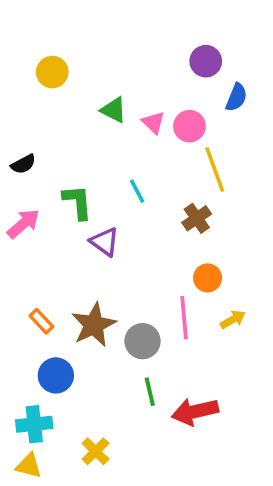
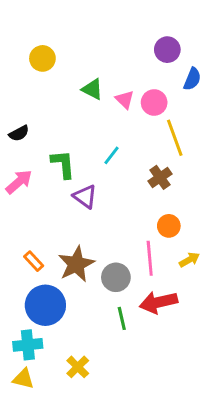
cyan line: (137, 191) -> (111, 155), turned 66
blue circle: (56, 375) -> (45, 305), size x1.4
red arrow: (195, 412) -> (159, 302), moved

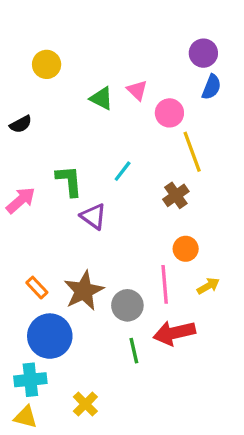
purple circle: (167, 50) -> (203, 53), moved
pink triangle: (125, 100) -> (137, 90), moved
black semicircle: (19, 133) -> (21, 124), moved

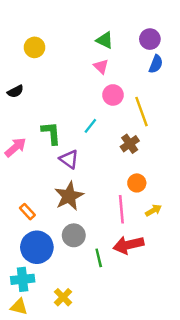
green triangle: (102, 98) -> (105, 40), moved
pink circle: (169, 113) -> (113, 95), moved
brown star: (84, 291) -> (69, 196), moved
gray circle: (127, 305) -> (74, 235), moved

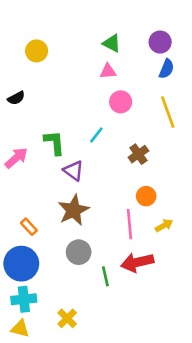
pink triangle: (101, 66) -> (108, 71), turned -49
yellow line: (142, 112) -> (168, 112), moved
blue circle: (37, 247) -> (21, 264), moved

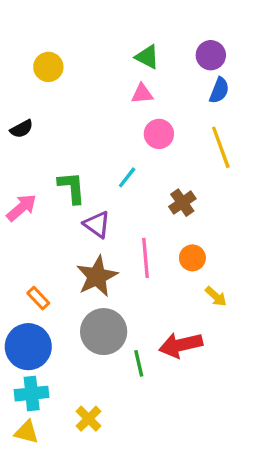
pink line: (130, 224) -> (145, 258), moved
yellow arrow: (164, 225) -> (216, 296), turned 72
gray circle: (79, 252) -> (104, 332), size x1.4

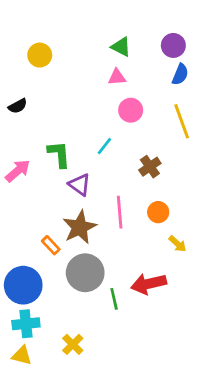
orange rectangle: (38, 298) -> (51, 245), moved

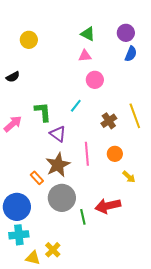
yellow line: (182, 121) -> (135, 116), moved
yellow triangle: (22, 355) -> (33, 258), moved

